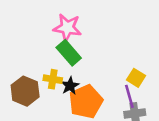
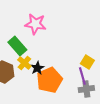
green rectangle: (69, 53) -> (17, 46), moved
yellow cross: (53, 79) -> (24, 63), turned 32

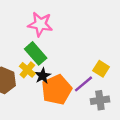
green rectangle: (17, 46) -> (36, 53), moved
purple line: (82, 76) -> (84, 84), moved, turned 66

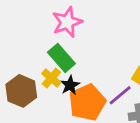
pink star: (40, 24) -> (67, 22), turned -30

